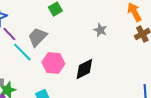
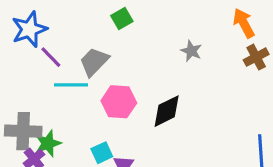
cyan line: (22, 52) -> (71, 85), turned -45

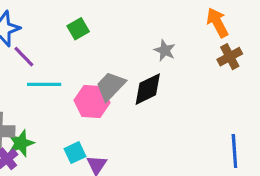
green square: (122, 19) -> (78, 29), moved
gray trapezoid: (94, 62) -> (111, 86), moved
black diamond: (167, 111) -> (148, 89), moved

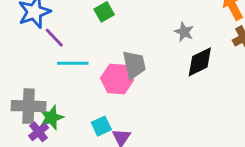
gray trapezoid: (111, 86) -> (134, 65), turned 124
black diamond: (148, 89) -> (200, 62), moved

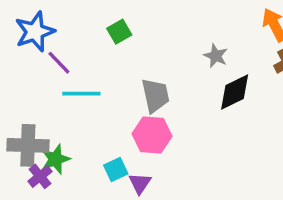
pink hexagon: (117, 79) -> (152, 135), moved

